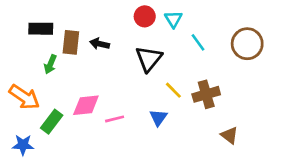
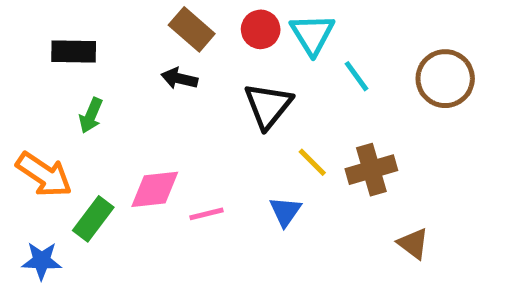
cyan triangle: (173, 19) -> (312, 34), size x1.4
brown rectangle: (71, 42) -> (192, 29), moved, turned -55

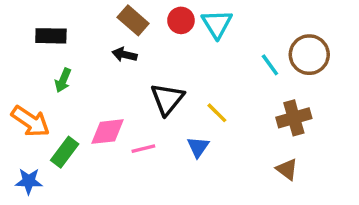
cyan line: (357, 76) -> (270, 65), moved
black triangle: (268, 106) -> (167, 99), moved
brown cross: (371, 170) -> (294, 118), moved

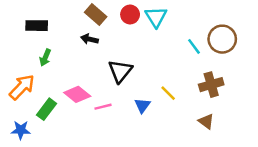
yellow line: (217, 113) -> (168, 93), moved
orange arrow: (30, 121) -> (22, 87), turned -80
pink diamond: (107, 132) -> (77, 94), turned 45

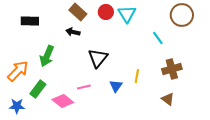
brown circle: (222, 39) -> (182, 15), moved
green arrow: (45, 58) -> (47, 56), moved, size x1.5
yellow line: (168, 93) -> (137, 76), turned 56
pink diamond: (77, 94) -> (63, 101), moved

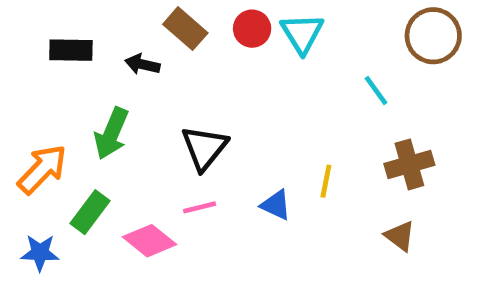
black arrow: (73, 32) -> (142, 64), moved
black triangle: (98, 58) -> (204, 148), moved
blue triangle: (116, 86) -> (276, 205), turned -40

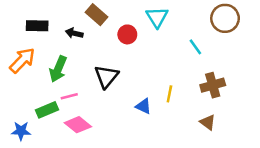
red circle: (252, 29) -> (127, 34), moved
orange arrow: (42, 169) -> (22, 60), moved
pink line: (200, 207) -> (69, 96), moved
green rectangle: (90, 212) -> (47, 110), turned 30

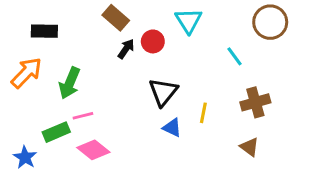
black arrow: (74, 33) -> (126, 49), moved, turned 112
black triangle: (106, 76) -> (163, 92), moved
blue star: (21, 131) -> (25, 157), turned 30

